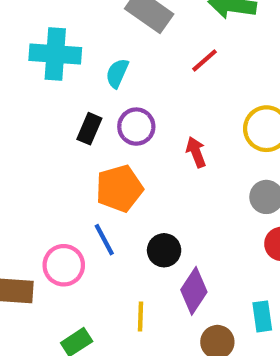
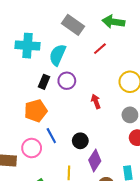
cyan semicircle: (117, 73) -> (57, 55), size x1.5
red arrow: (196, 152) -> (96, 101), moved
orange pentagon: (119, 188) -> (36, 111), moved

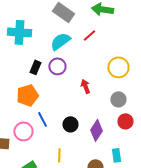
cyan semicircle: (57, 55) -> (60, 41), moved, turned 30
purple diamond: (95, 160) -> (96, 130), moved

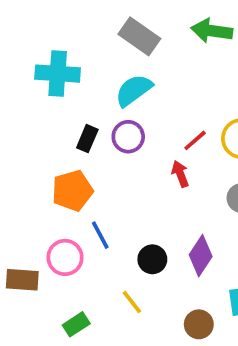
red line: (89, 35) -> (195, 140), moved
black circle: (70, 124) -> (152, 259), moved
yellow line: (59, 155) -> (132, 302), turned -40

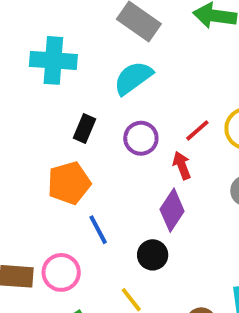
purple circle: (128, 137) -> (141, 138), moved
purple diamond: (201, 256) -> (172, 210), moved
pink circle: (65, 257) -> (61, 272), moved

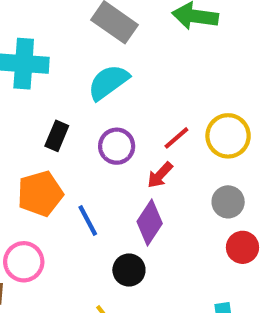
red arrow: (182, 165) -> (160, 175), turned -116
blue line: (98, 230) -> (88, 220), moved
pink circle: (61, 272) -> (24, 262), moved

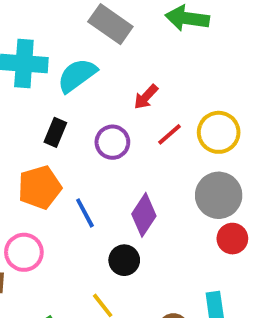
cyan semicircle: (108, 82) -> (77, 75), moved
red arrow: (160, 175) -> (146, 97), moved
gray circle: (228, 202) -> (219, 195), size x1.5

